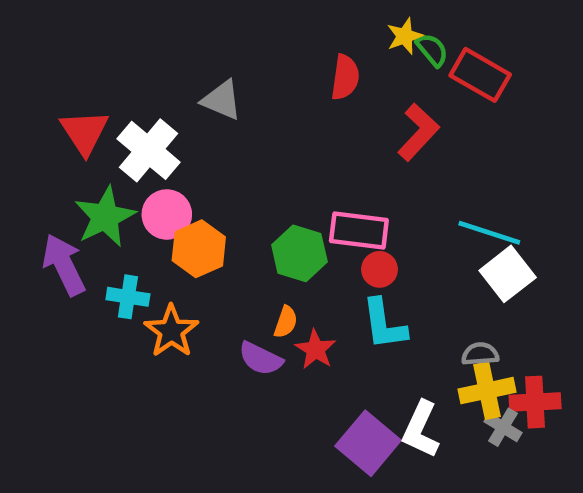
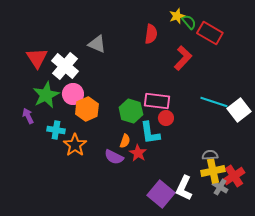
purple arrow: (64, 265) -> (28, 116), size x0.6
white square: (508, 274) -> (239, 110), moved
cyan L-shape: (384, 324) -> (150, 133), moved
red cross: (535, 402) -> (234, 176), turned -30

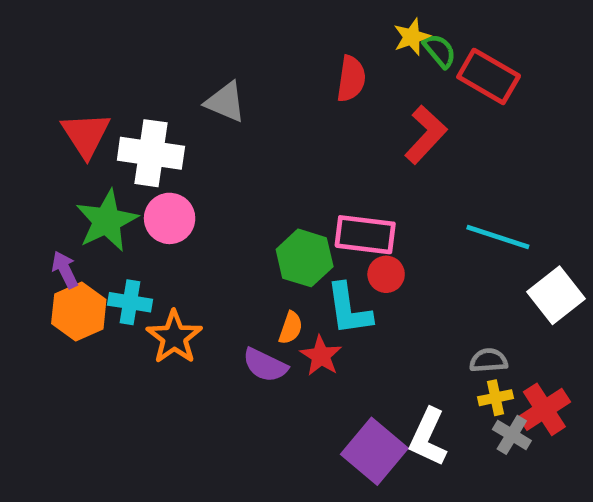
white cross: (65, 66) -> (151, 153), turned -32
orange hexagon: (87, 109) -> (79, 312), moved
white square: (239, 110) -> (556, 295), moved
yellow cross: (213, 171) -> (496, 398), size x0.6

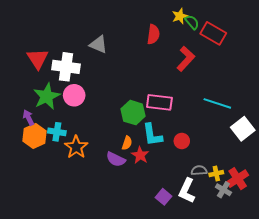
red circle: (386, 274) -> (182, 141), moved
gray semicircle: (489, 360) -> (199, 170), moved
purple square: (374, 451) -> (163, 197), size x0.6

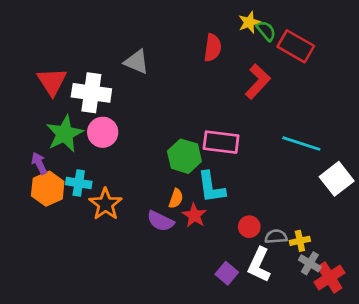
red circle: (182, 141) -> (249, 227), moved
red cross: (238, 179) -> (330, 277), moved

